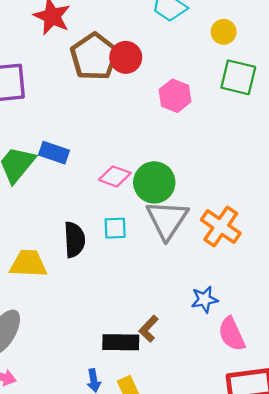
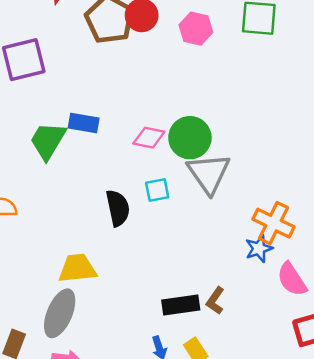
pink hexagon: (175, 96) -> (196, 29), moved
orange cross: (221, 227) -> (274, 223), moved
yellow trapezoid: (28, 264) -> (77, 268), moved
brown L-shape: (149, 329) -> (215, 301), moved

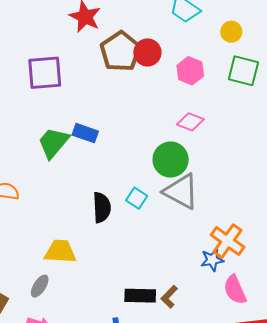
pink diamond: (149, 138) -> (190, 122), moved
gray triangle: (209, 173) -> (181, 191), turned -36
cyan square: (157, 190) -> (137, 198), turned 35
gray ellipse: (60, 313) -> (40, 286), size x0.6

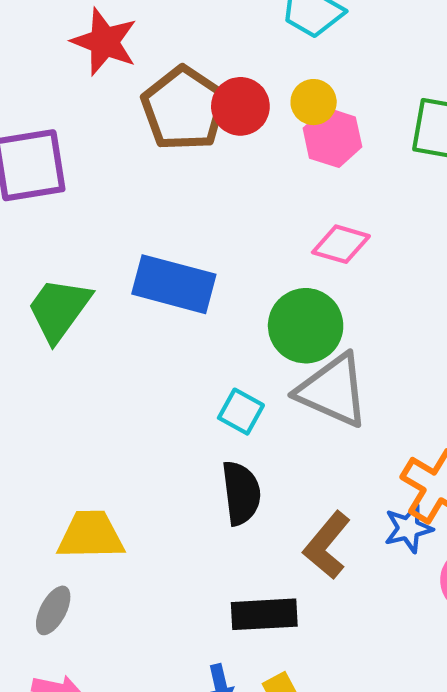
yellow circle: (231, 32) -> (314, 102), moved
blue rectangle: (85, 133) -> (174, 284), moved, size x1.5
black semicircle: (102, 207) -> (241, 493), moved
brown L-shape: (169, 297) -> (327, 545), moved, size x1.4

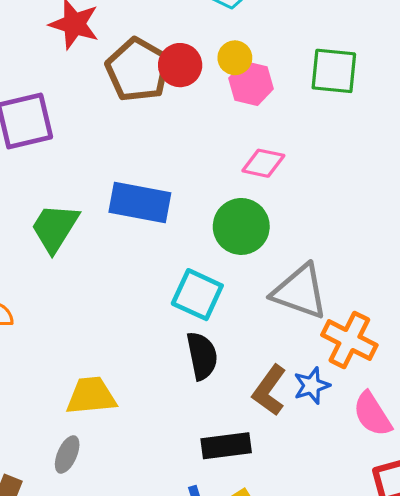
gray triangle: (333, 390) -> (300, 292), moved
cyan square: (241, 412) -> (197, 295), size x1.5
blue star: (408, 528) -> (312, 386), moved

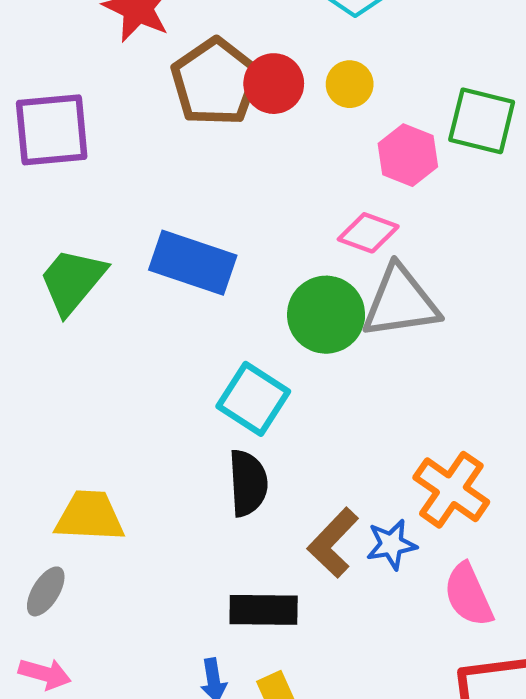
pink hexagon: (251, 83) -> (408, 155), moved
gray triangle: (300, 292) -> (401, 302), moved, turned -36

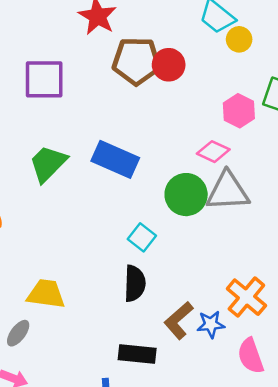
brown pentagon: (215, 82) -> (137, 61), turned 30
yellow circle: (350, 84) -> (239, 39), moved
cyan square: (253, 399) -> (142, 237), size x0.7

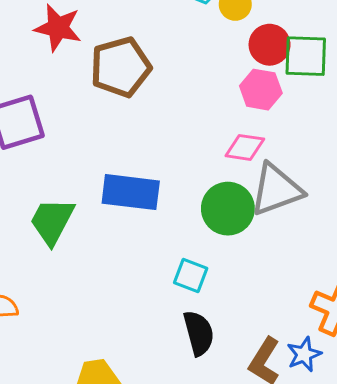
red circle: (169, 65) -> (270, 45), moved

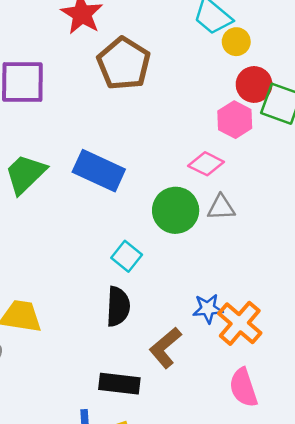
brown pentagon: (121, 67) -> (124, 64), turned 30
gray triangle: (276, 190) -> (221, 207), size x0.6
blue star: (304, 354) -> (208, 309), moved

